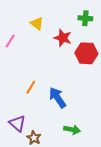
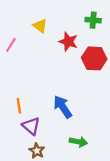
orange line: (31, 87) -> (19, 106), moved, turned -40
purple triangle: (17, 123) -> (31, 126), moved

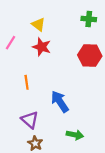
red star: (68, 42) -> (42, 47), moved
orange line: (19, 106) -> (27, 82), moved

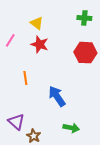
purple triangle: (30, 120) -> (16, 122), moved

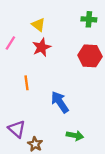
red star: (40, 44) -> (42, 47), turned 30

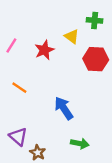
yellow triangle: (38, 25) -> (72, 36), moved
orange line: (27, 83) -> (19, 88), moved, turned -48

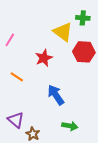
yellow triangle: (72, 36) -> (63, 32), size x1.5
red star: (44, 50) -> (44, 58), moved

